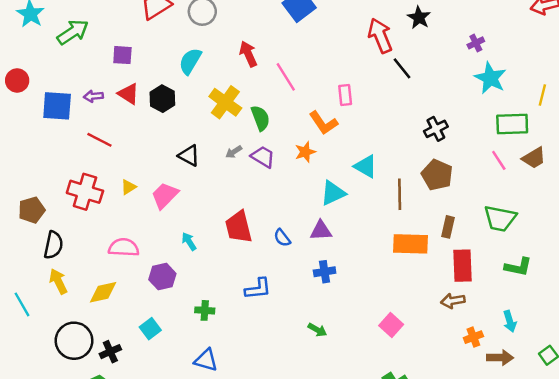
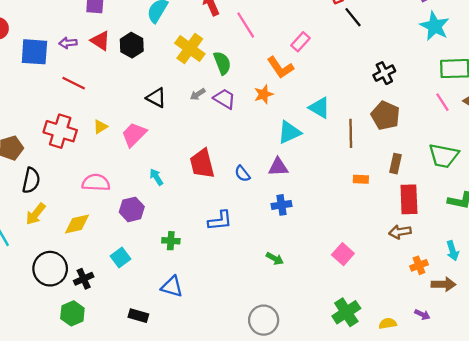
pink rectangle: (345, 95) -> (300, 42), turned 48
orange rectangle: (410, 244) -> (361, 179), size x0.5
yellow arrow: (58, 281) -> (36, 214), turned -115

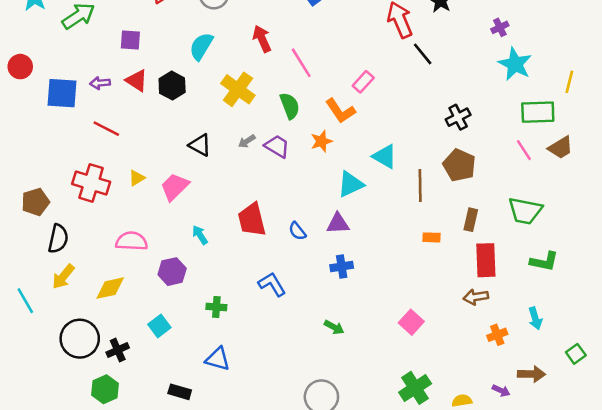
green semicircle: (222, 63) -> (290, 106), moved
blue L-shape: (220, 221) -> (272, 284), turned -115
brown arrow: (444, 284) -> (531, 374), moved

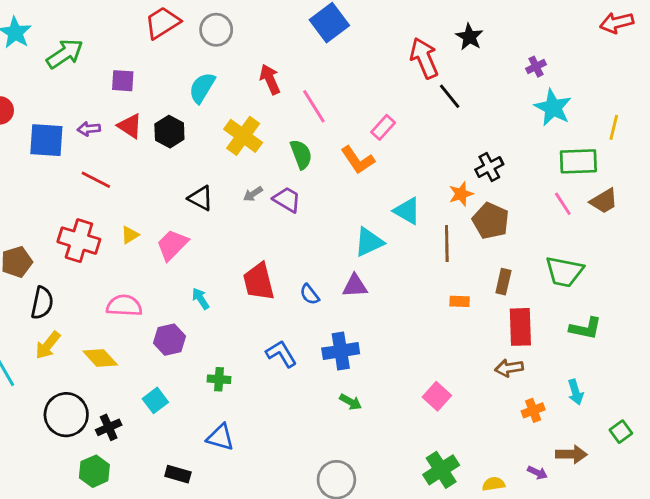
orange star: (321, 141) -> (461, 194), moved
blue cross: (342, 267) -> (341, 351), moved, size x1.4
yellow diamond: (110, 288) -> (100, 358), turned 60

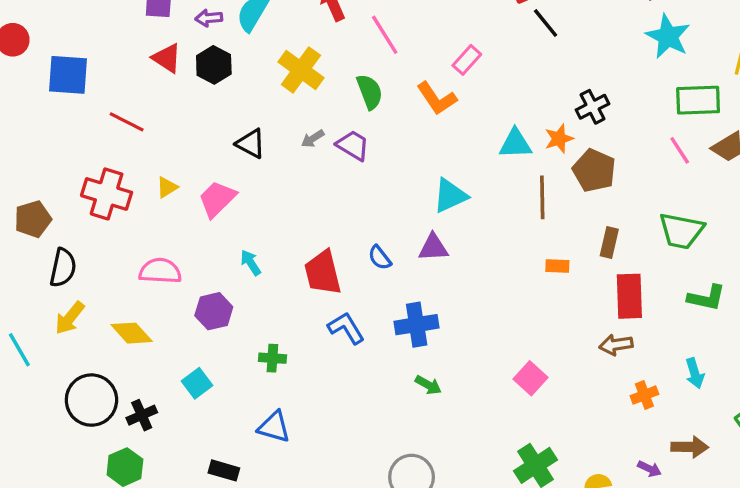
purple arrow: (89, 129) -> (209, 18), moved
cyan triangle: (407, 211) -> (515, 144), moved, turned -32
red trapezoid: (259, 282) -> (323, 273), moved

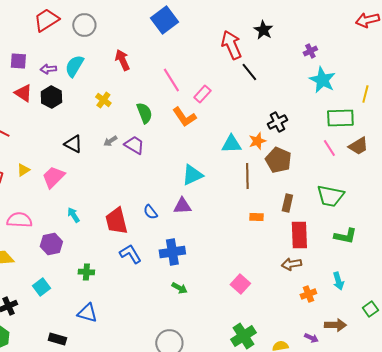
pink line: (385, 35) -> (171, 80), moved
yellow cross: (301, 70) -> (103, 100), size x0.6

